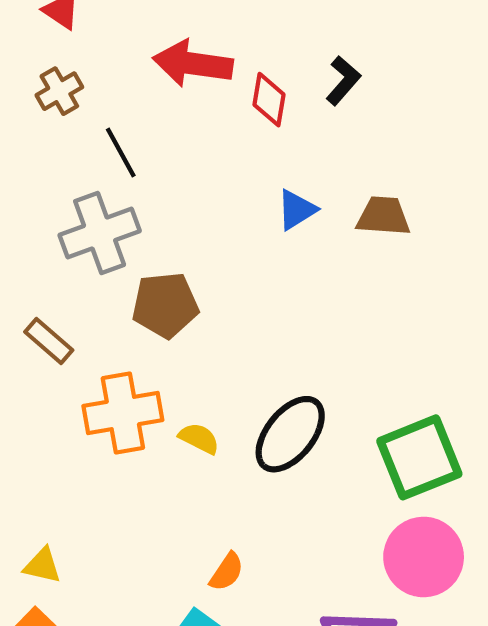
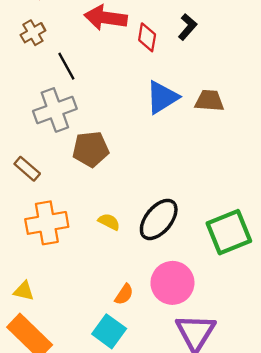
blue triangle: (297, 210) -> (162, 97), size x1.5
orange cross: (123, 413) -> (47, 223), moved
pink circle: (424, 557) -> (172, 283), moved

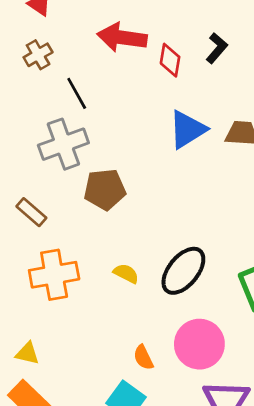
orange semicircle: (124, 294) -> (143, 357), turned 120

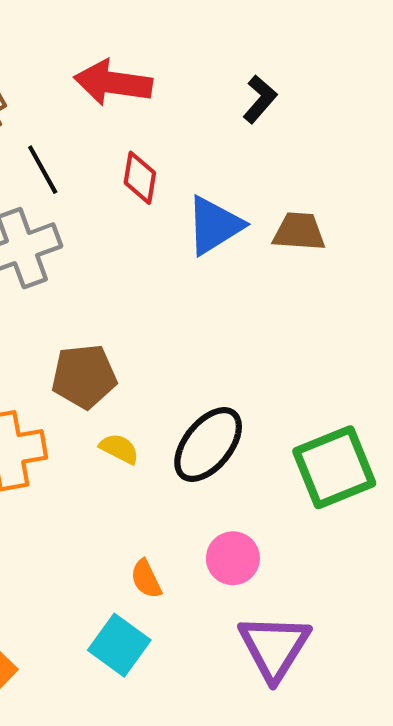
red diamond: (170, 60) -> (140, 178), moved
brown pentagon: (105, 189) -> (84, 376), moved
pink circle: (199, 344) -> (233, 558), size x0.7

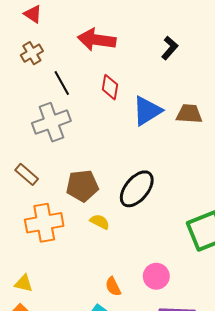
black ellipse: (208, 445) -> (137, 189), moved

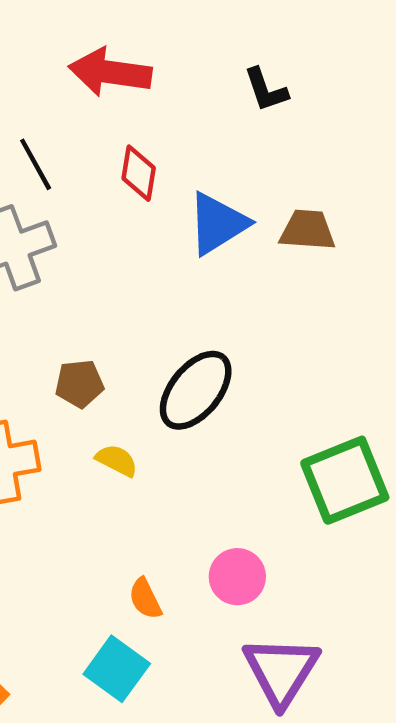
black L-shape: (170, 48) -> (266, 90), turned 120
brown pentagon: (82, 186) -> (79, 384), size x0.7

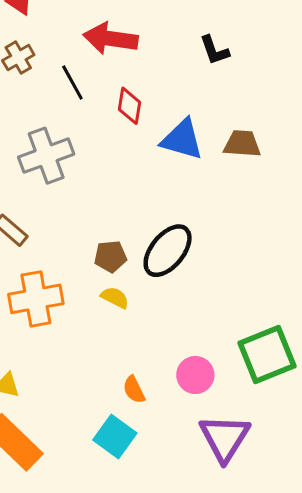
black line: (36, 164) -> (72, 82), moved
blue triangle: (218, 224) -> (182, 139), turned 48
brown pentagon: (79, 384) -> (110, 257), moved
green square: (345, 480) -> (267, 355), moved

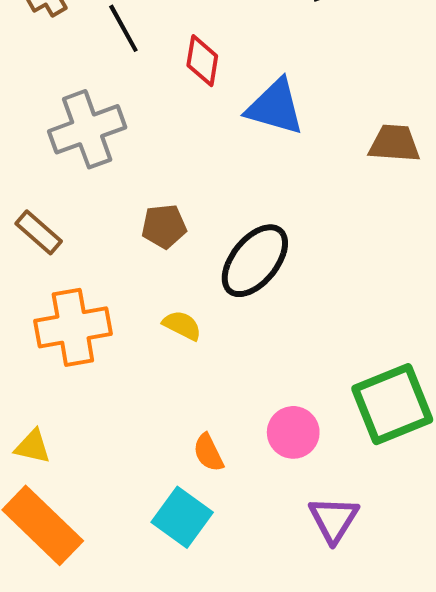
brown trapezoid: (242, 144) -> (394, 143), moved
brown pentagon: (110, 257) -> (164, 226), moved
purple triangle: (225, 438) -> (334, 519), size x0.7

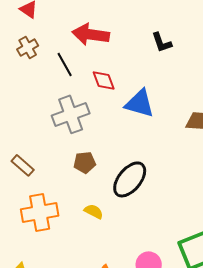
red diamond: (202, 61) -> (104, 80), turned -30
gray cross: (87, 129) -> (71, 114), moved

